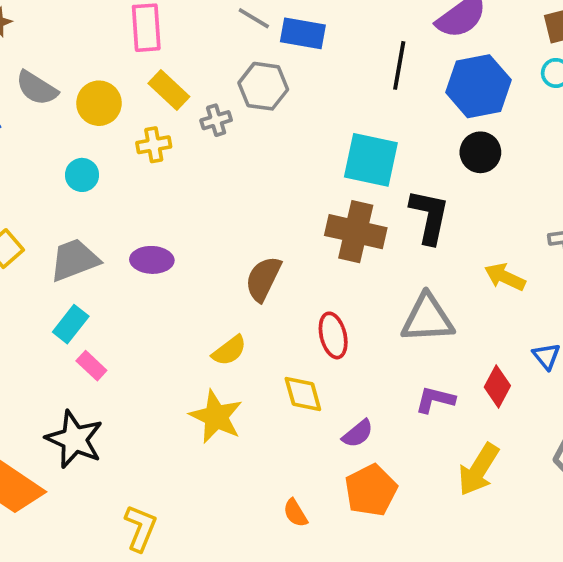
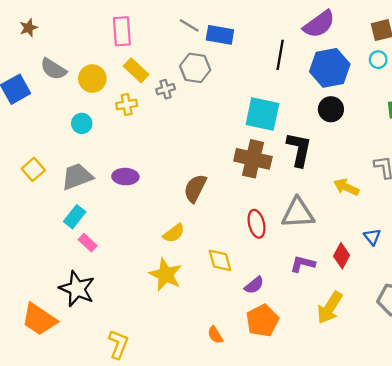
red ellipse: (333, 335) -> (257, 224), moved

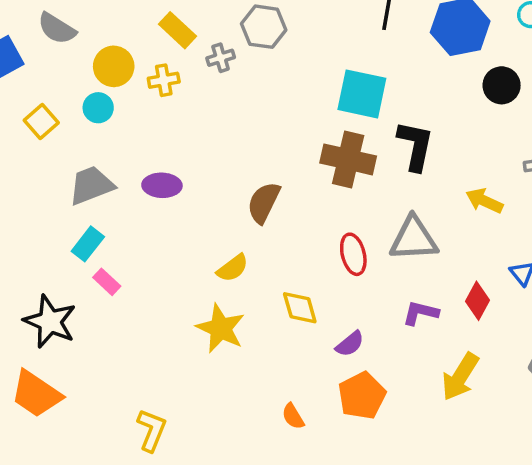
yellow circle: (92, 79) -> (114, 66), moved
black circle: (331, 109) -> (502, 85), moved
yellow square: (33, 169) -> (41, 122), moved
black star: (77, 289) -> (50, 322), moved

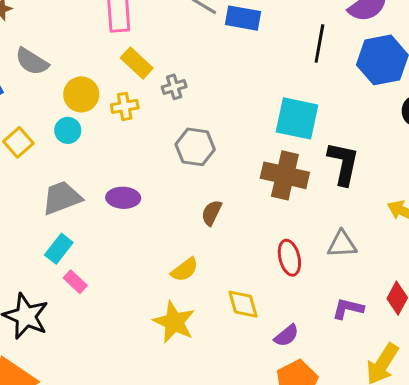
gray hexagon: (264, 27) -> (195, 147), moved
brown semicircle: (264, 203) -> (212, 213), size x0.7
gray triangle: (414, 239) -> (342, 244), size x0.7

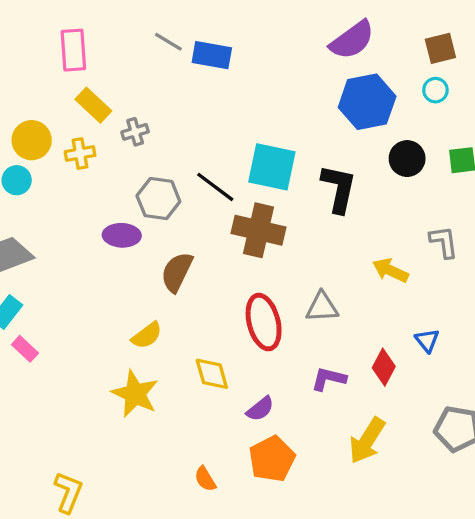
black line: (319, 43) -> (215, 187), moved, turned -63
black L-shape: (343, 163) -> (339, 189), moved
purple ellipse: (123, 198) -> (122, 235), moved
brown semicircle: (212, 213) -> (177, 272), size x1.4
red ellipse: (289, 258) -> (264, 322), size x1.4

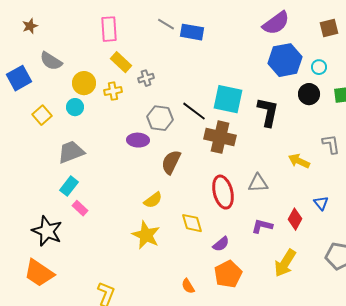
cyan circle: (435, 90) -> (319, 67), moved

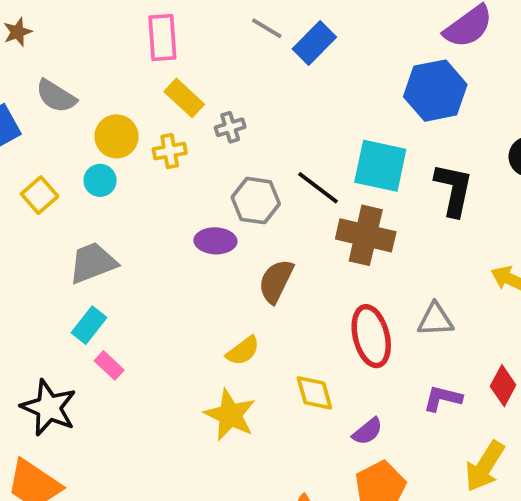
blue rectangle: (192, 32) -> (314, 43), turned -55
blue hexagon: (285, 60) -> (435, 91), moved

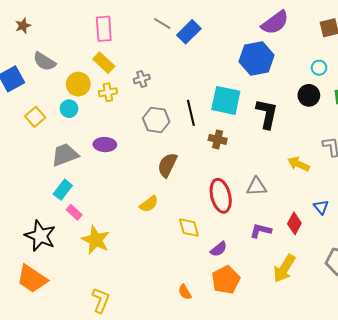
yellow rectangle: (184, 98) -> (104, 63), moved
black line: (318, 188) -> (191, 113), turned 40
brown cross: (366, 235) -> (218, 139), size x0.6
purple ellipse: (215, 241) -> (105, 145), moved
yellow star: (230, 415) -> (96, 240), moved

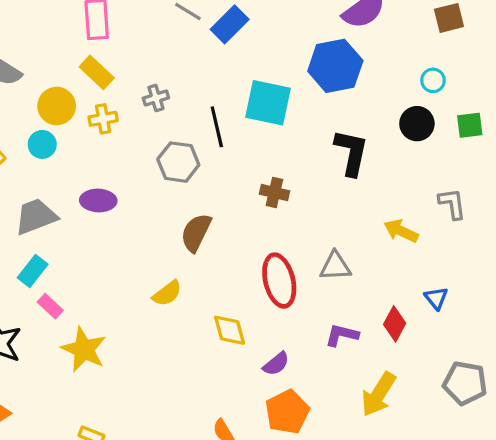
cyan square: (226, 100) -> (268, 103), moved
black line: (191, 113) -> (217, 127), moved

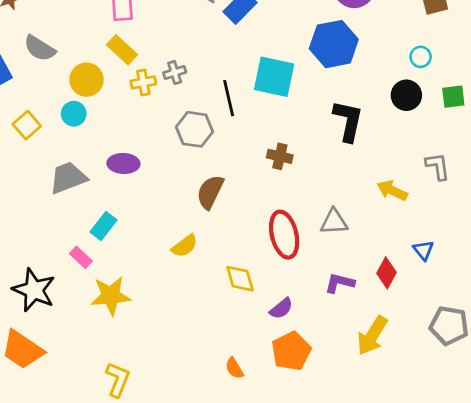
yellow cross: (103, 119) -> (143, 82), moved
cyan rectangle: (33, 271) -> (104, 226), moved
yellow star: (84, 349) -> (111, 296), turned -30

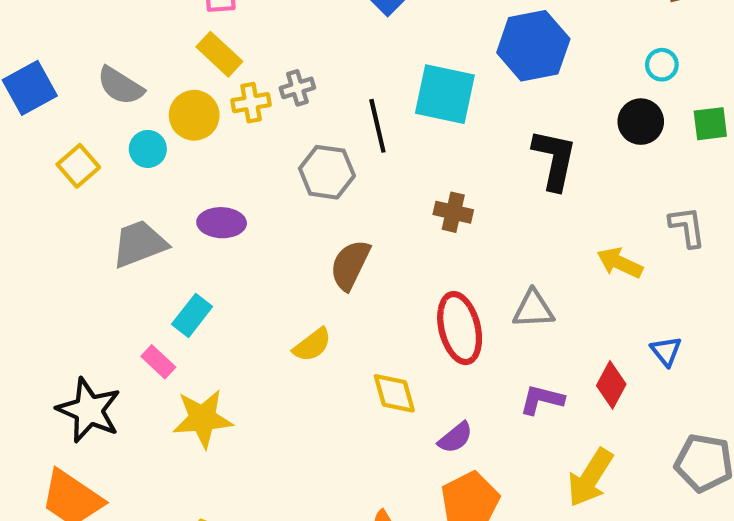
gray semicircle: (40, 48) -> (120, 86), moved
yellow circle: (86, 80) -> (194, 115), moved

